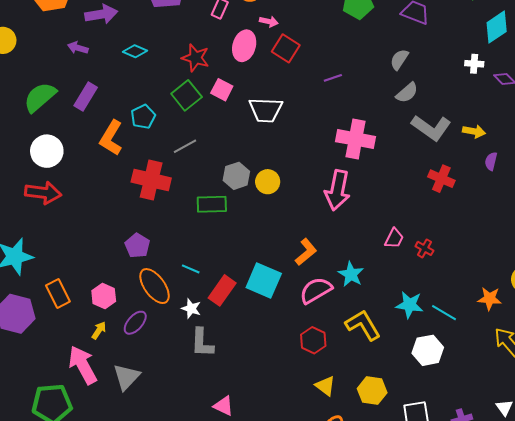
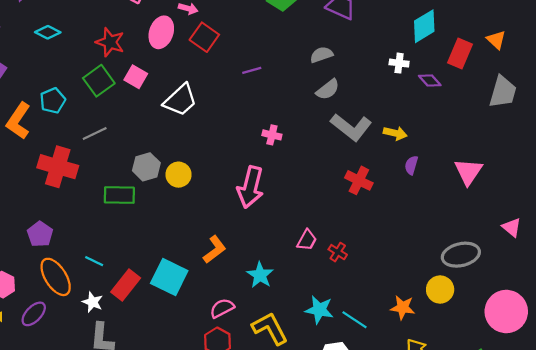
gray semicircle: (399, 59) -> (322, 55), turned 35
white trapezoid: (266, 110) -> (180, 100), turned -48
pink cross: (356, 139) -> (272, 135), size x0.5
pink semicircle: (316, 290) -> (222, 308), moved, size x0.7

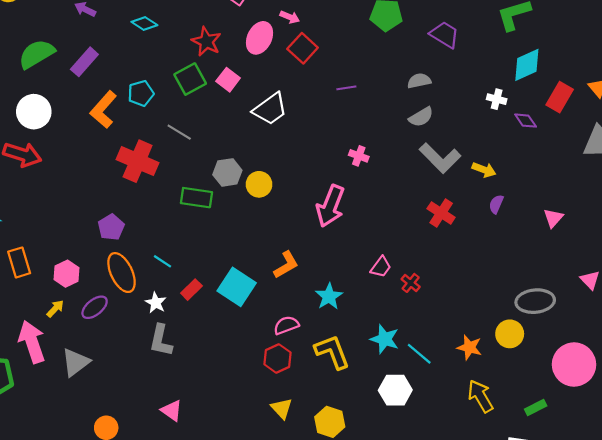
gray line: (95, 134) -> (179, 132), turned 50
pink triangle: (468, 172) -> (553, 218), size x0.7
red rectangle: (126, 285) -> (191, 290), size x0.7

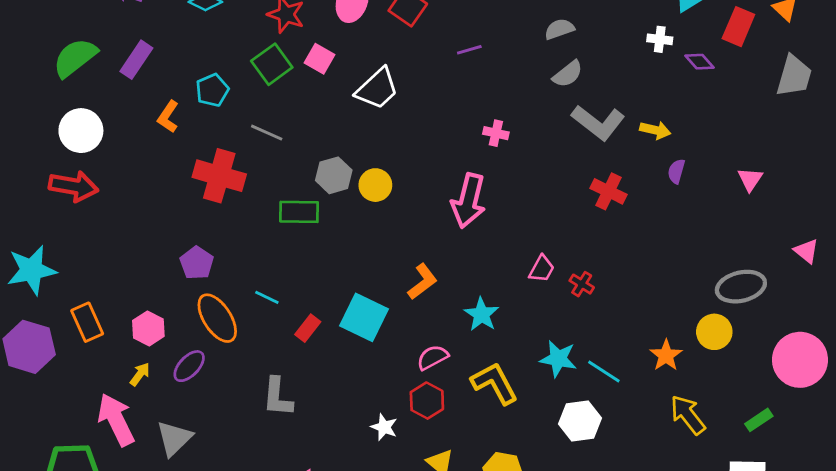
orange L-shape: (103, 110) -> (168, 117), size x0.7
white star: (156, 303) -> (384, 427), moved
orange star: (469, 347) -> (666, 355), turned 30

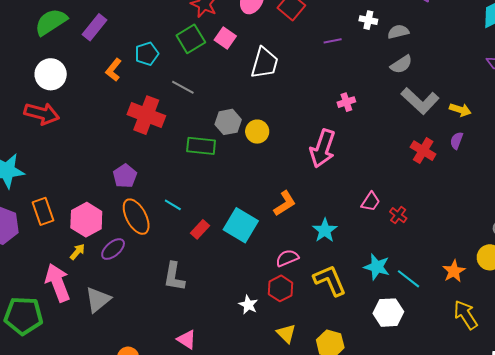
white cross: (660, 39) -> (368, 20), moved
white trapezoid: (377, 89) -> (264, 63), turned -36
pink cross: (496, 133) -> (346, 102), turned -36
purple semicircle: (676, 171) -> (457, 141), moved
pink hexagon: (148, 328) -> (86, 220), size x1.4

